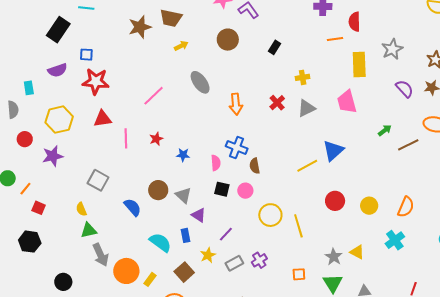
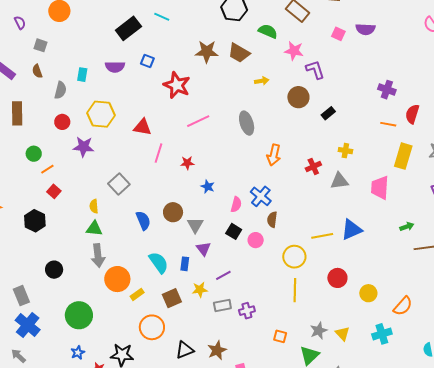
brown circle: (228, 40) -> (298, 97), moved
yellow arrow: (181, 46) -> (262, 81), moved
red star: (96, 81) -> (177, 85), moved
yellow circle: (270, 215) -> (294, 257), moved

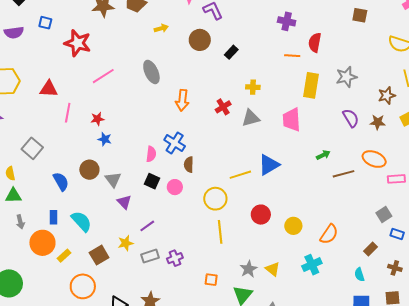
blue star: (208, 187) -> (105, 139), moved
gray arrow: (98, 256) -> (20, 222), size x0.6
blue rectangle: (185, 264) -> (54, 217), moved

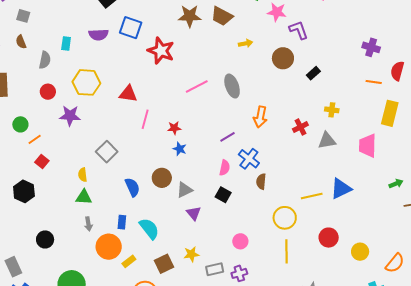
blue square: (45, 23) -> (131, 28), size x1.6
pink line: (103, 76) -> (197, 87), moved
gray triangle: (113, 180) -> (184, 190), turned 36
pink circle: (175, 187) -> (240, 241), moved
purple line: (147, 226) -> (228, 137), moved

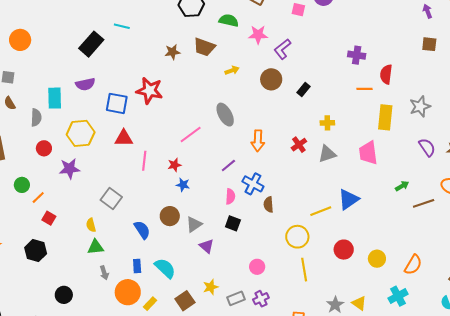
brown star: (190, 16) -> (172, 52), size x0.7
blue square: (131, 28) -> (117, 103), moved
purple L-shape: (299, 30) -> (282, 49), turned -100
cyan rectangle: (66, 44) -> (55, 98), size x1.5
pink line: (197, 87) -> (191, 134), moved

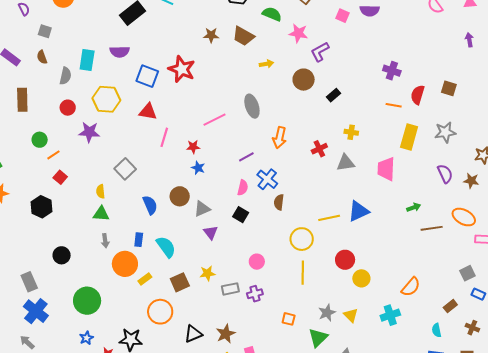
brown square: (429, 44) -> (449, 88), moved
yellow circle: (377, 259) -> (361, 278), moved

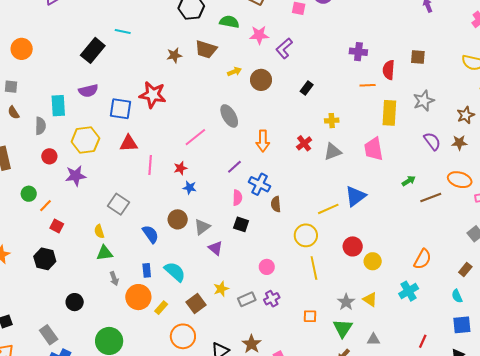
brown circle: (304, 80) -> (261, 80), moved

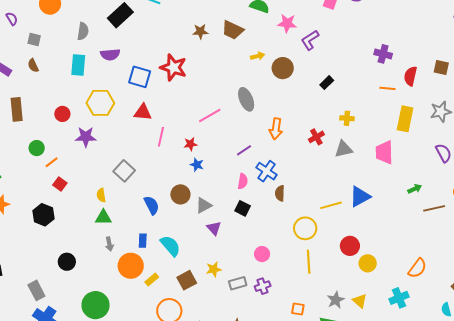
gray semicircle: (40, 126) -> (83, 31), moved

